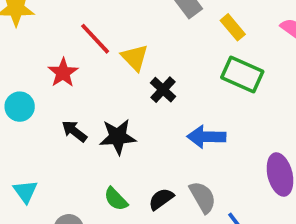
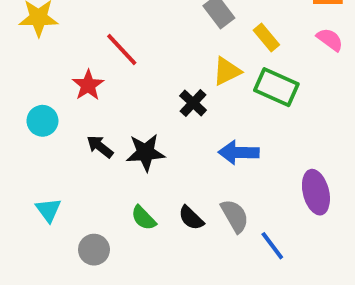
yellow triangle: (135, 58) -> (227, 71), moved, turned 48
black semicircle: (161, 199) -> (191, 218), turned -100

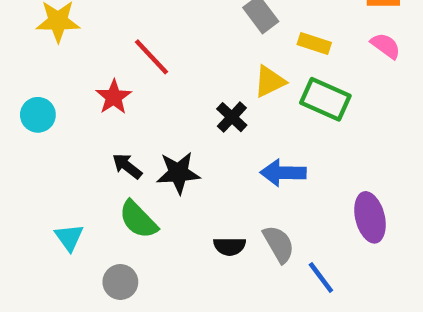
yellow rectangle: (266, 38) -> (314, 44), turned -32
cyan circle: (42, 121) -> (38, 115), moved
green semicircle: (144, 218) -> (138, 220), moved, size x1.4
black semicircle: (191, 218) -> (230, 246), turned -44

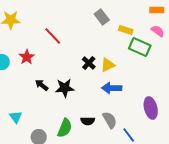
yellow triangle: (270, 81) -> (108, 65), moved
red star: (114, 97) -> (27, 57), moved
green rectangle: (325, 99) -> (140, 47), moved
green semicircle: (138, 220) -> (65, 128), moved, turned -114

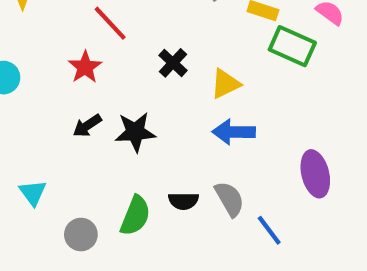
red star: (27, 57) -> (85, 67), moved
black cross: (89, 63) -> (173, 63), moved
black arrow: (42, 85) -> (87, 126), turned -72

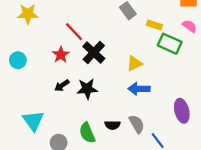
black cross: (173, 63) -> (94, 52), moved, size x1.5
cyan triangle: (33, 193) -> (33, 121), size x1.5
green semicircle: (135, 216) -> (87, 133), turned 135

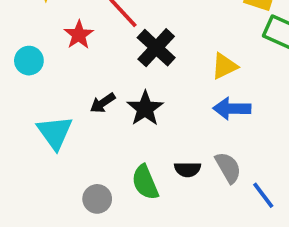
red star: (61, 55) -> (79, 35), moved
black star: (87, 89) -> (145, 109), turned -30
cyan triangle: (33, 121) -> (55, 132), moved

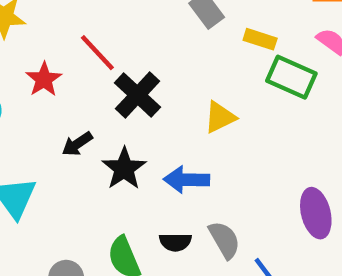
black arrow: (103, 103) -> (77, 144), moved
blue arrow: (232, 109) -> (187, 180), moved

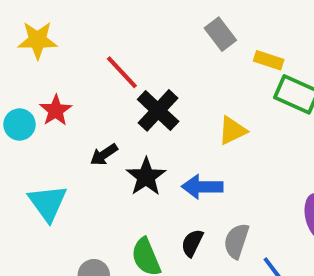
red star: (44, 79) -> (56, 110), moved
gray semicircle: (224, 240) -> (236, 241), turned -132
black semicircle: (175, 242) -> (192, 243), turned 116

